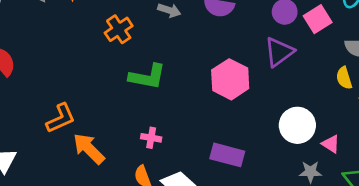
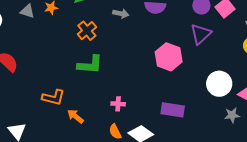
green L-shape: (147, 77) -> (90, 65), moved
orange L-shape: (61, 118) -> (53, 97), turned 45
orange arrow: (89, 149) -> (75, 116), size x0.7

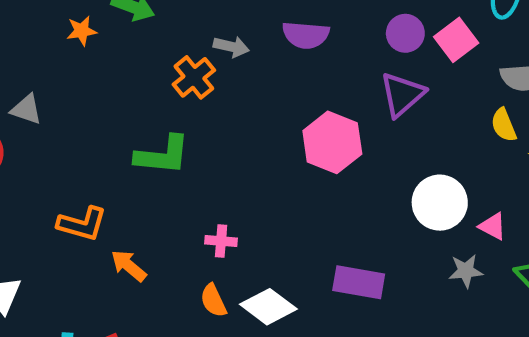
gray triangle: (27, 11) -> (26, 109), moved
orange cross: (87, 31) -> (194, 77), moved
purple rectangle: (173, 110) -> (359, 282), moved

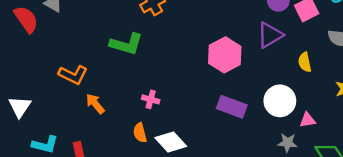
yellow semicircle: (504, 125) -> (305, 62), moved
pink triangle: (493, 226) -> (308, 120), turned -48
purple rectangle: (359, 282) -> (232, 107), moved

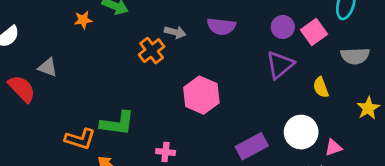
green L-shape: (126, 44) -> (117, 123), moved
pink hexagon: (225, 55) -> (201, 95), moved
purple rectangle: (232, 107) -> (252, 146), turned -40

